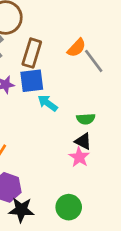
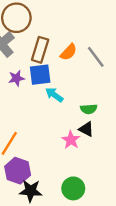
orange semicircle: (77, 48) -> (69, 52), moved
pink star: (79, 157) -> (71, 140), moved

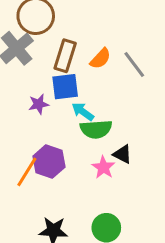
purple star: (16, 78) -> (39, 104), moved
green semicircle: (89, 109) -> (96, 129), moved, size x1.5
purple hexagon: (18, 171) -> (49, 162), moved

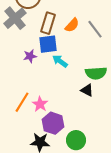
green semicircle: (96, 129) -> (96, 73), moved
purple hexagon: (49, 162) -> (53, 123), moved
pink star: (103, 167) -> (40, 104), moved

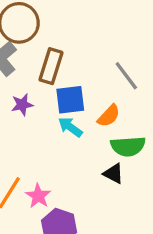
orange semicircle: (72, 25) -> (109, 116), moved
blue square: (48, 44) -> (70, 100), moved
purple star: (30, 56) -> (22, 105), moved

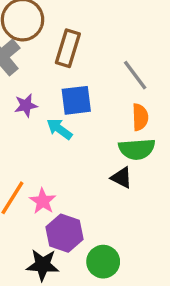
brown rectangle: (51, 66) -> (68, 48), moved
orange semicircle: (109, 116) -> (140, 117), moved, turned -45
cyan arrow: (70, 127) -> (59, 129), moved

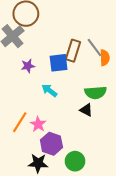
brown rectangle: (68, 48) -> (73, 51), moved
orange semicircle: (140, 117) -> (105, 58), moved
cyan arrow: (59, 129) -> (49, 90), moved

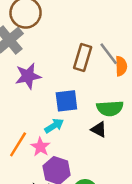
blue square: (59, 63) -> (66, 101), moved
purple star: (28, 66) -> (28, 76), size x1.5
cyan arrow: (49, 90) -> (54, 126), moved, turned 112

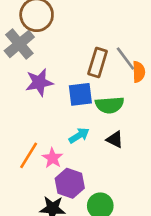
blue square: (66, 101) -> (80, 94), moved
green semicircle: (110, 108) -> (110, 105), moved
cyan arrow: (54, 126) -> (79, 135), moved

